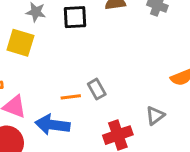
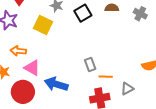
black square: (75, 17) -> (83, 13), turned -36
orange line: (71, 97) -> (106, 77), moved

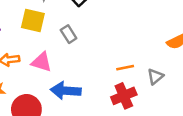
gray rectangle: (90, 65) -> (69, 34), moved
pink triangle: (32, 68) -> (42, 62), moved

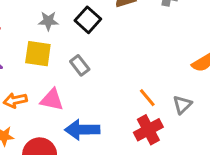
orange line: (125, 68) -> (147, 98), turned 66

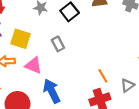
yellow square: (38, 54) -> (20, 39), moved
blue arrow: (82, 130) -> (52, 91), turned 55

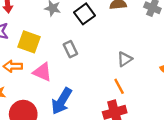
gray triangle: (128, 85) -> (125, 59), moved
blue arrow: (52, 91) -> (62, 101), turned -125

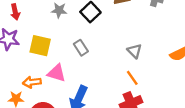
gray triangle: (125, 59) -> (134, 51), turned -35
orange arrow: (13, 66) -> (32, 82), moved

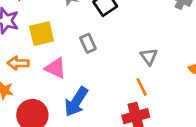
yellow square: (40, 46) -> (42, 34), turned -35
orange arrow: (32, 82) -> (18, 63), moved

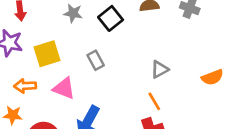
gray triangle: (149, 57) -> (160, 69), turned 42

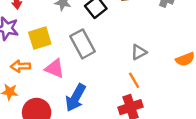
gray rectangle: (96, 60) -> (83, 44), size x1.6

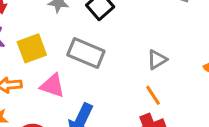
gray rectangle: (83, 44) -> (86, 53), turned -36

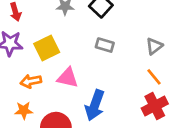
gray rectangle: (86, 53) -> (105, 45), moved, size x0.6

